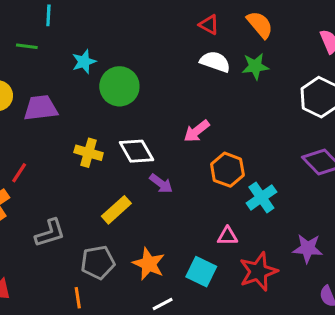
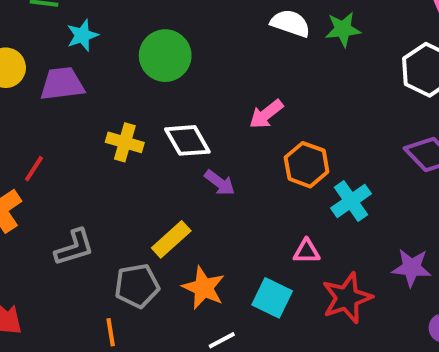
cyan star: (84, 62) -> (82, 35), moved
yellow rectangle: (116, 210) -> (171, 239), moved

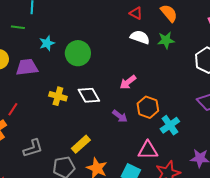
cyan star: (82, 35) -> (47, 43), moved
purple arrow: (220, 183) -> (120, 116), moved
pink triangle: (307, 251) -> (148, 150), size x1.5

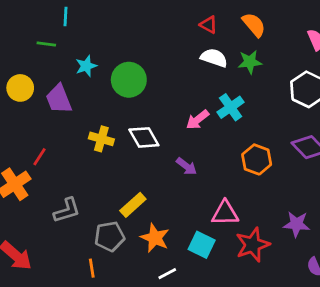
purple trapezoid: (27, 67) -> (59, 99), turned -105
orange hexagon: (148, 107) -> (257, 159), moved
cyan cross: (170, 125) -> (231, 107), moved

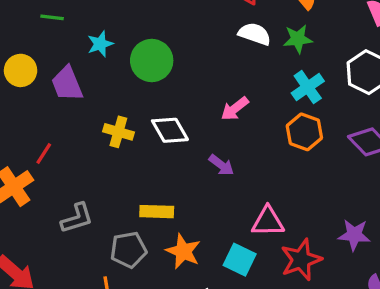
cyan cross: (231, 107) -> (308, 87), moved
orange hexagon: (257, 159) -> (304, 132), moved
yellow rectangle: (133, 205) -> (157, 212), turned 44

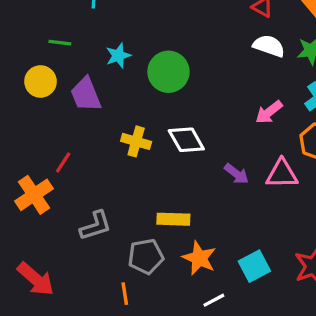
green line: (52, 17) -> (60, 43), moved
pink arrow: (235, 109) -> (269, 112), moved
pink triangle: (268, 222) -> (282, 174), moved
cyan square: (240, 260) -> (254, 266), turned 36

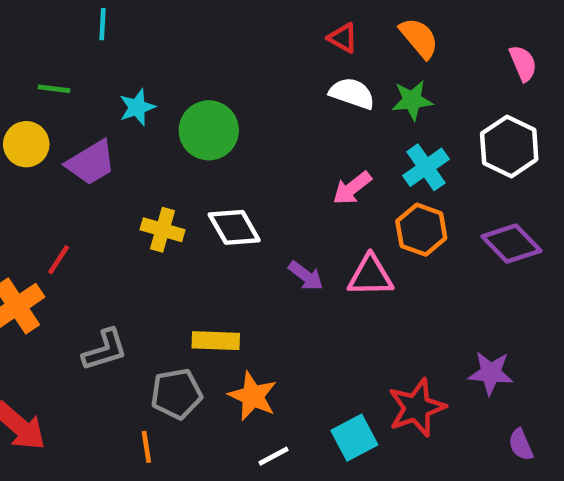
purple trapezoid: (86, 94) -> (91, 163), turned -99
cyan square: (254, 266) -> (354, 438), moved

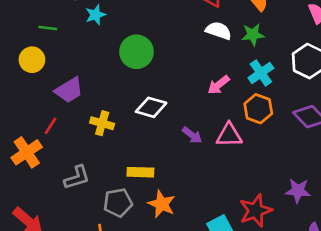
cyan star: (137, 107) -> (95, 15), moved
purple trapezoid: (91, 163) -> (69, 90), moved
white diamond: (234, 227) -> (151, 107), turned -44
yellow cross: (163, 230) -> (102, 123), moved

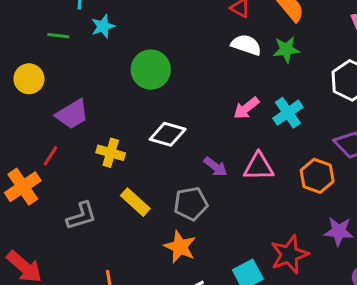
green line: (48, 28) -> (58, 36), moved
cyan cross: (261, 73) -> (288, 113), moved
orange hexagon: (258, 109) -> (317, 176), moved
yellow rectangle: (140, 172) -> (135, 202), moved, turned 40
gray pentagon: (118, 203) -> (191, 204), moved

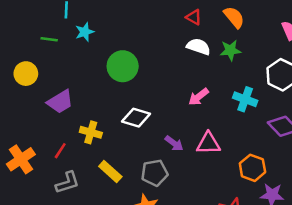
cyan cross: (288, 113) -> (245, 99), moved, turned -35
red line: (51, 156) -> (60, 151), moved
orange hexagon: (317, 176) -> (252, 168), moved

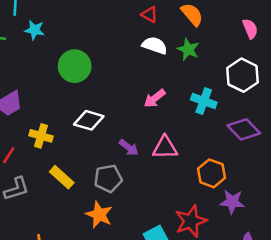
cyan star: (85, 32) -> (35, 30), turned 30
green star: (230, 50) -> (188, 49), turned 30

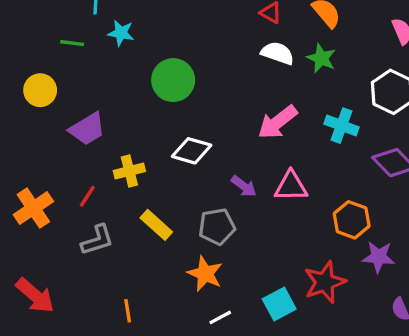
pink arrow: (155, 98) -> (278, 122), size x1.4
yellow cross: (41, 136) -> (129, 171), turned -30

